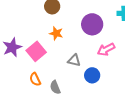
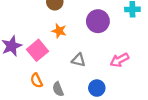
pink arrow: (106, 49) -> (119, 60), moved
blue circle: (92, 75) -> (97, 88), moved

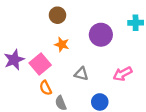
orange semicircle: (36, 80) -> (46, 88), moved

